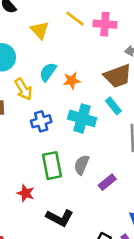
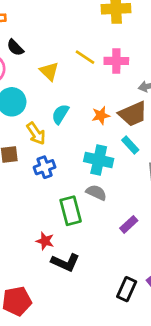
orange star: (72, 81) -> (101, 115), moved
blue cross: (41, 121) -> (45, 167), moved
gray semicircle: (82, 165) -> (96, 193), moved, turned 96
black L-shape: (60, 218) -> (65, 262), moved

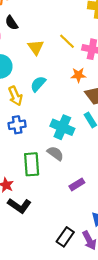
orange star: (101, 115) -> (78, 75), moved

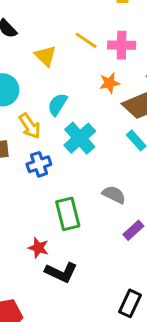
cyan cross: (62, 127) -> (80, 138), moved, turned 35
gray semicircle: (55, 153) -> (114, 195), moved

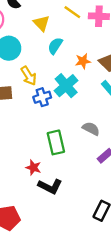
orange star: (109, 83) -> (83, 61), moved
cyan semicircle: (57, 104) -> (55, 46), moved
blue cross: (39, 164) -> (42, 97), moved

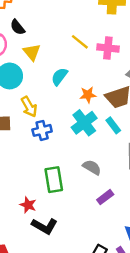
yellow triangle: (42, 23) -> (32, 52), moved
cyan cross: (66, 86) -> (84, 123), moved

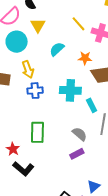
orange star: (88, 95) -> (85, 58), moved
cyan cross: (84, 123) -> (70, 90), turned 30
cyan rectangle: (113, 125) -> (92, 105), moved
gray semicircle: (92, 167) -> (80, 134), moved

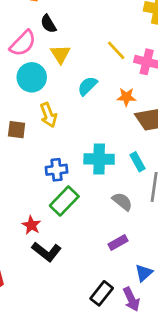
cyan cross: (70, 90) -> (99, 159), moved
blue cross: (35, 91) -> (57, 170), moved
green rectangle: (37, 132) -> (64, 201), turned 45
purple rectangle: (77, 154) -> (118, 243), moved

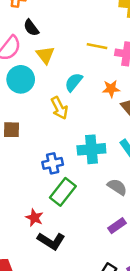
yellow line: (116, 50) -> (97, 46), turned -30
yellow arrow: (48, 115) -> (59, 108), moved

